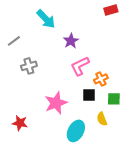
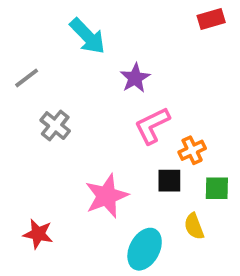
gray cross: (29, 66) -> (55, 126), turned -35

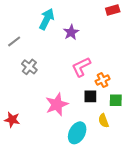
cyan arrow: (87, 36) -> (47, 19), turned -110
purple star: (135, 78) -> (71, 32), moved
red star: (38, 234) -> (12, 120), moved

